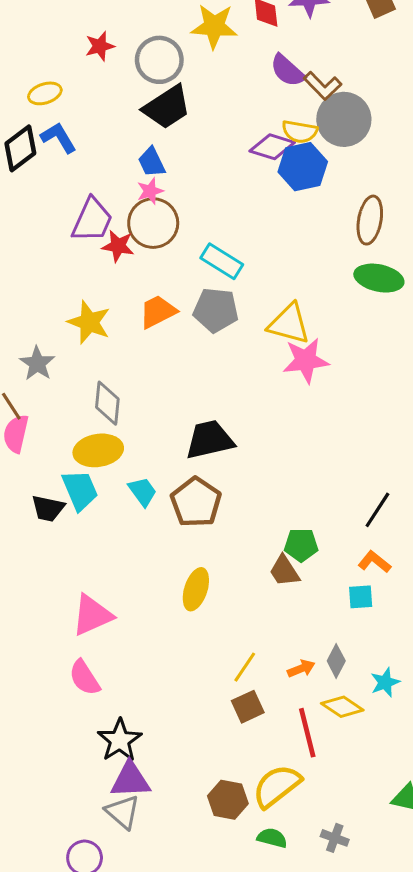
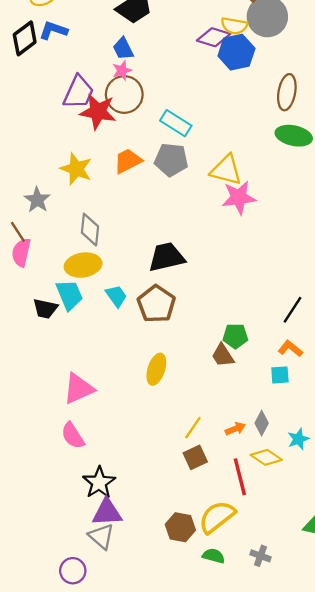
blue L-shape: (59, 138) -> (53, 30), turned -40
red star: (118, 246) -> (98, 112), size x1.5

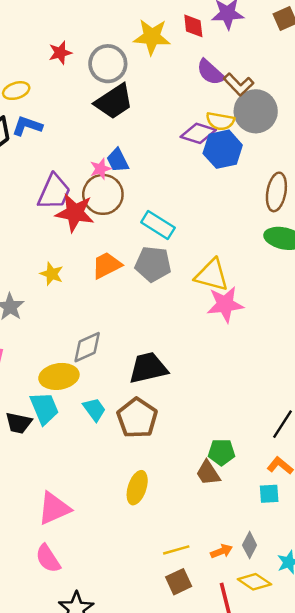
blue trapezoid: (123, 49) -> (118, 160), moved
yellow star: (76, 169) -> (52, 274), size x0.7
gray diamond: (90, 230) -> (87, 347), moved, turned 60
yellow line: (193, 428) -> (176, 550), turned 40

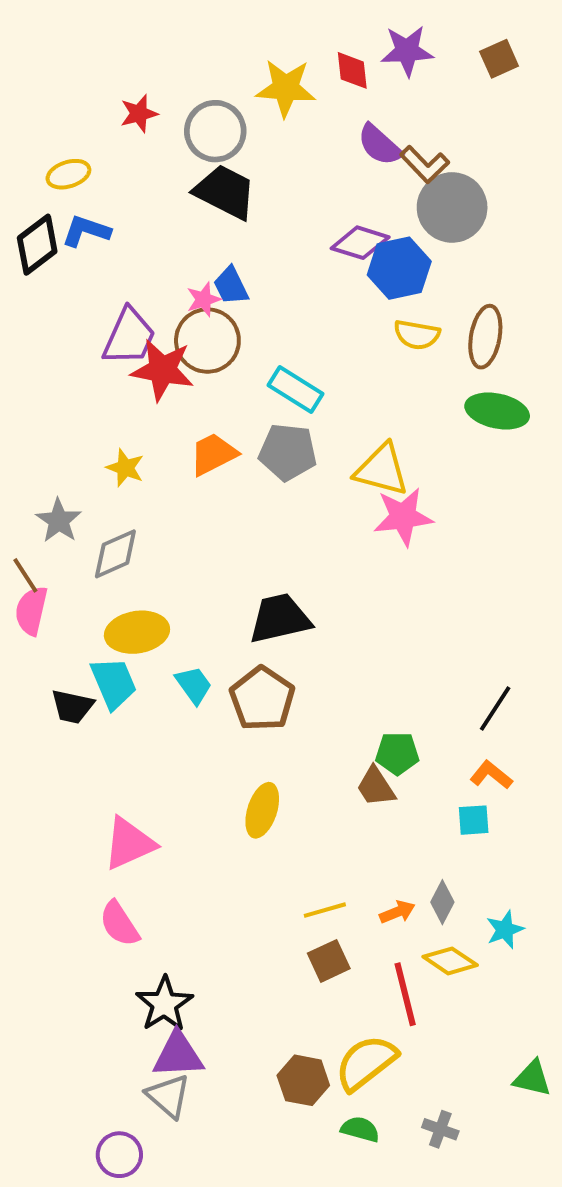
black trapezoid: (114, 102) -> (225, 192), turned -120
yellow semicircle: (220, 121) -> (417, 335), moved
gray diamond: (87, 347) -> (115, 554), moved

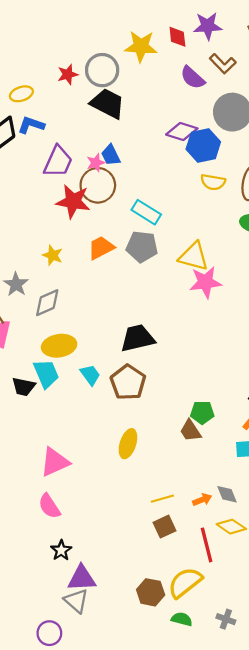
red star: (139, 114) -> (68, 74), moved
brown L-shape: (425, 164) -> (223, 64), moved
purple trapezoid: (129, 337) -> (58, 162), moved
gray diamond: (442, 902) -> (227, 494), turned -50
black star: (164, 1004) -> (61, 550), moved, size x0.7

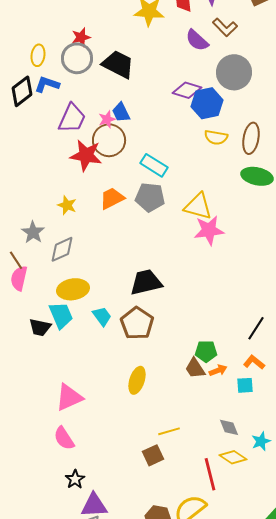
gray circle: (102, 70) -> (77, 58), moved
yellow ellipse: (21, 94) -> (38, 55), turned -65
orange arrow: (202, 500) -> (218, 370), moved
brown square: (165, 527) -> (153, 455), moved

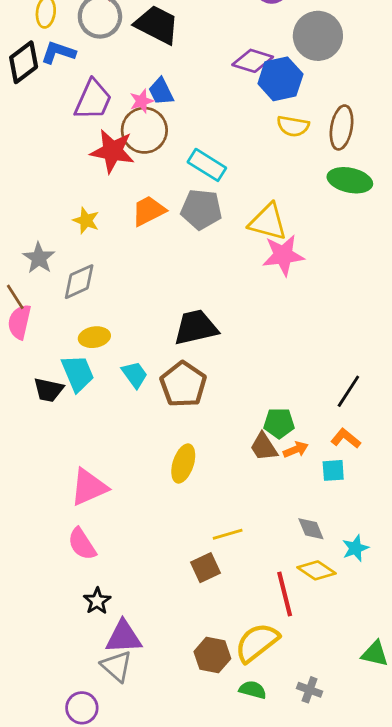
yellow ellipse: (73, 289) -> (94, 337), size x0.7

